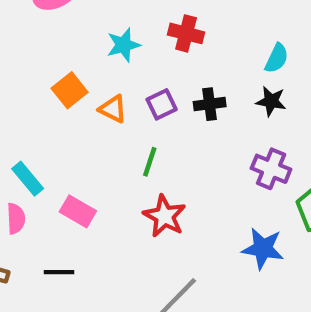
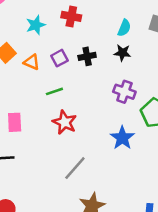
green line: (150, 162) -> (54, 91), turned 56
pink rectangle: (78, 211) -> (15, 122), turned 60
blue star: (263, 248) -> (122, 138), turned 30

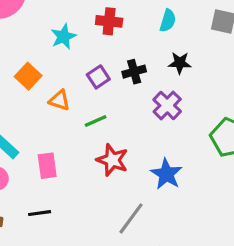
cyan semicircle: (124, 28) -> (168, 21), moved
orange triangle: (32, 62) -> (59, 100), moved
purple cross: (124, 92) -> (167, 105), moved, turned 30
blue star: (122, 138) -> (166, 174), moved

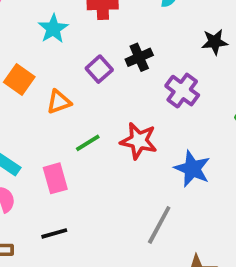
black star: (180, 63) -> (215, 42), moved
orange triangle: (59, 100) -> (59, 102), turned -30
green line: (96, 121) -> (88, 143), moved
red star: (112, 160) -> (139, 141), moved

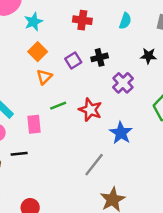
cyan star: (53, 29) -> (33, 22), moved
orange square: (19, 79) -> (38, 52), moved
orange triangle: (59, 102) -> (44, 77), turned -35
black line: (54, 233) -> (19, 154), moved

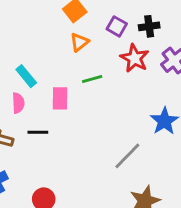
purple square: (73, 61) -> (117, 26), turned -35
red star: (90, 110) -> (135, 58), moved

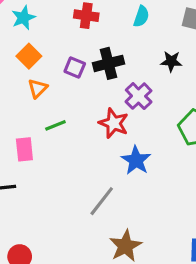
black cross: (149, 26) -> (108, 63), size x1.4
red star: (135, 58) -> (114, 123), moved

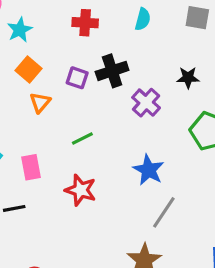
black star: (171, 61) -> (188, 78), moved
red star: (114, 123) -> (81, 190), moved
green line: (55, 125) -> (82, 139), moved
gray line: (102, 201) -> (164, 212), moved

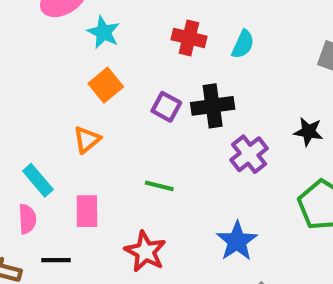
cyan semicircle: (143, 19) -> (243, 44), moved
cyan star: (20, 30) -> (103, 32), turned -30
orange triangle: (40, 102) -> (87, 140), moved
green line: (82, 139) -> (159, 186), turned 30

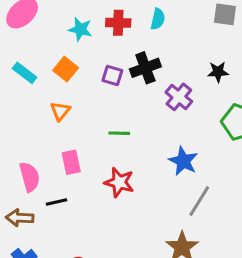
cyan star: (103, 32) -> (80, 29), moved
cyan rectangle: (38, 180) -> (25, 73), moved
pink semicircle: (27, 219) -> (30, 177), size x1.4

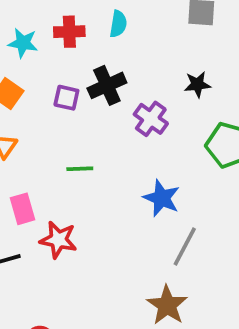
red star: (119, 182) -> (58, 240), moved

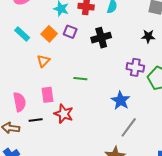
black star: (197, 84) -> (148, 36), moved
purple square: (66, 98) -> (70, 32), moved
purple cross: (151, 119) -> (135, 67), moved, turned -36

